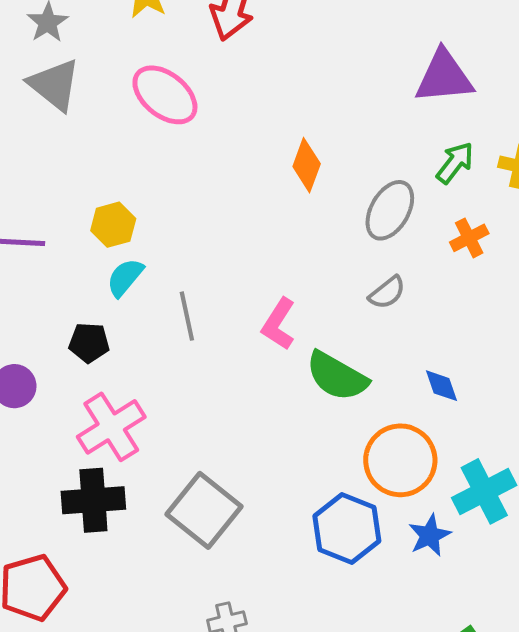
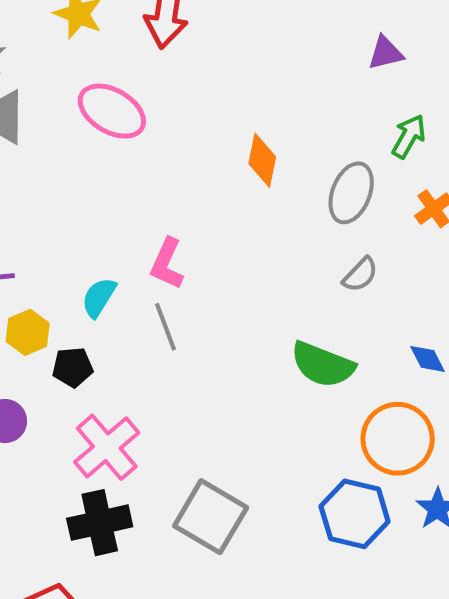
purple triangle: (444, 77) -> (385, 53), size x0.6
yellow hexagon: (113, 225) -> (28, 332), moved
pink L-shape: (279, 324) -> (167, 264), moved

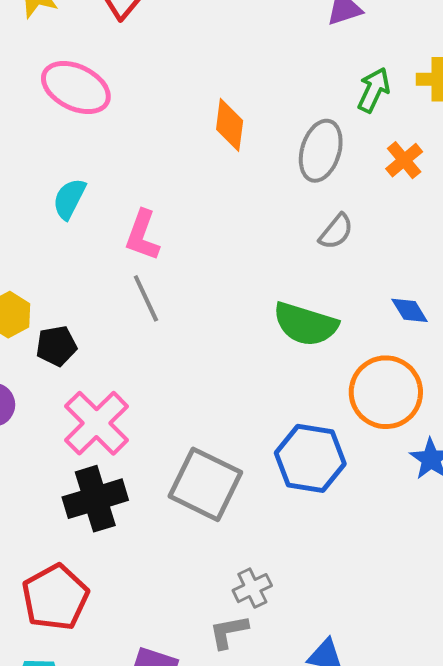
cyan semicircle: (99, 298) -> (69, 199), moved
blue hexagon: (355, 514) -> (310, 458), moved

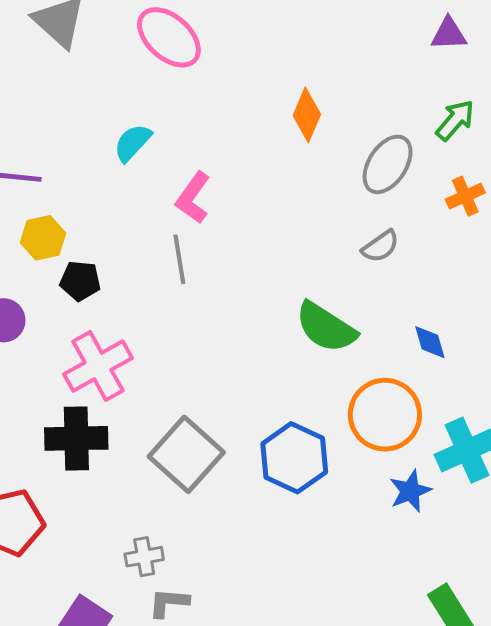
gray cross: (252, 588) -> (144, 557), moved

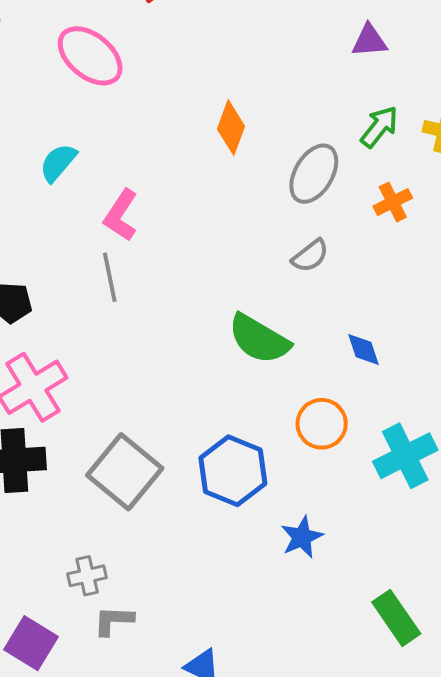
orange circle: (385, 415) -> (322, 424), size x0.7
blue star: (410, 491) -> (302, 537), moved

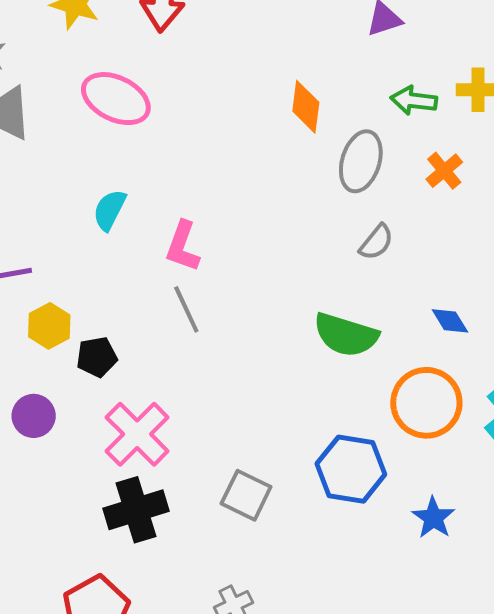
green arrow: (379, 127) -> (414, 100), turned -108
orange diamond: (231, 128) -> (306, 107), moved
orange circle: (322, 424) -> (426, 403), size x1.4
gray square: (125, 472) -> (246, 495), size x0.7

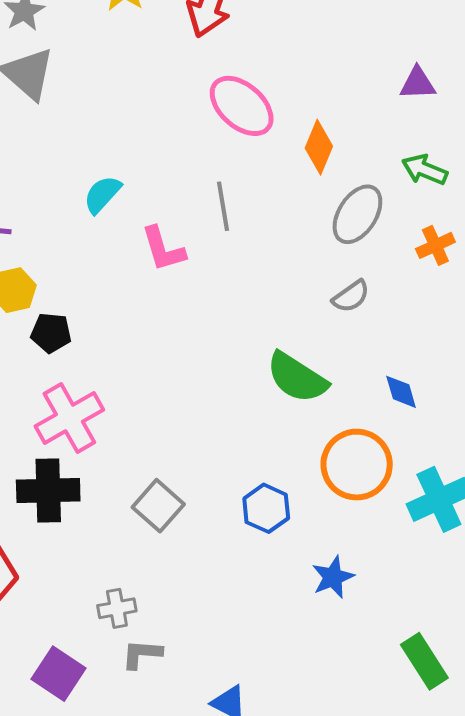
pink ellipse: (116, 99) -> (242, 106), moved
pink L-shape: (183, 246) -> (163, 249), turned -52
gray line: (186, 309) -> (223, 206), moved
blue hexagon: (351, 469) -> (266, 508), size x0.7

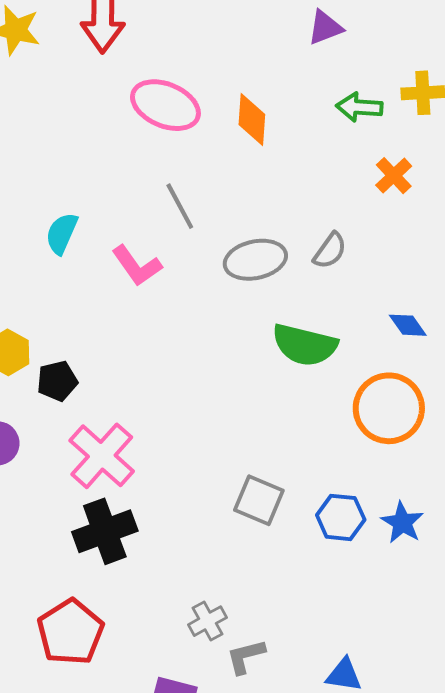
gray ellipse: (357, 214) -> (255, 260), moved, turned 64
gray square: (158, 506) -> (259, 500), moved
blue hexagon: (266, 508) -> (341, 517), moved

